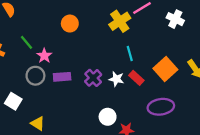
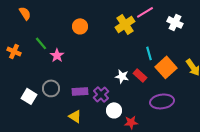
cyan line: (130, 53) -> (149, 53), moved
gray circle: (35, 76) -> (51, 88), moved
purple rectangle: (62, 77) -> (80, 91), moved
purple cross: (93, 78) -> (101, 94), moved
yellow triangle: (38, 123) -> (75, 116), moved

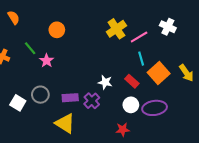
pink line: (145, 12) -> (139, 37), moved
orange circle: (80, 26) -> (57, 30), moved
white star: (122, 76) -> (105, 82), moved
white circle: (114, 110) -> (131, 105), moved
yellow triangle: (75, 116) -> (65, 123), size x1.5

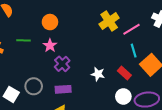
green line: (30, 48) -> (23, 40), turned -48
pink star: (47, 61) -> (50, 45), moved
purple cross: (92, 101) -> (62, 64), moved

